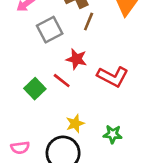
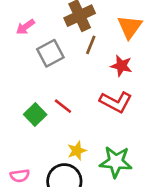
red star: (76, 59) -> (121, 66), moved
green star: (113, 134) -> (116, 162), size x1.6

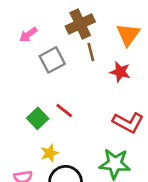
brown line: (91, 45) -> (91, 52), turned -36
red L-shape: (116, 102) -> (128, 122), moved
yellow star: (77, 151) -> (50, 153), moved

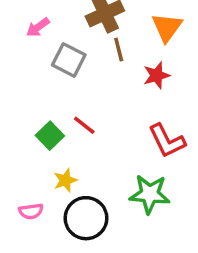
gray square: (52, 60) -> (69, 60), turned -35
red star: (120, 72) -> (157, 75), turned -30
red L-shape: (128, 122) -> (167, 141), turned 36

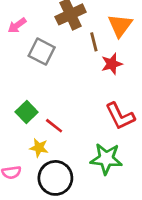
brown line: (119, 50) -> (94, 42), moved
red line: (84, 125) -> (54, 126), moved
yellow star: (65, 180) -> (39, 148), turned 30

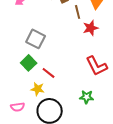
gray square: (42, 52) -> (36, 39), moved
green star: (106, 159) -> (87, 97), size x0.6

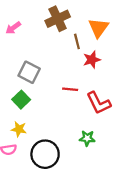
red line: (49, 73) -> (70, 89), moved, turned -32
yellow star: (38, 89) -> (19, 129), moved

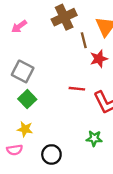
gray square: (29, 72) -> (23, 71), moved
black circle: (45, 154) -> (51, 154), size x0.7

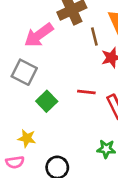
pink arrow: (19, 26) -> (39, 35), moved, size x1.6
green square: (27, 99) -> (47, 101), moved

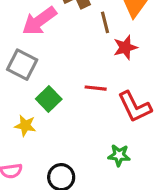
yellow star: (27, 138) -> (25, 126), moved

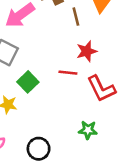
red star: (125, 47) -> (87, 51), moved

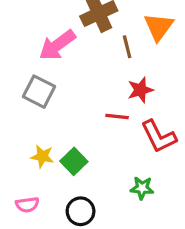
green square: (28, 82) -> (74, 161), moved

